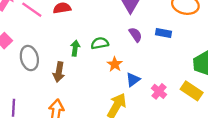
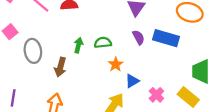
blue rectangle: (164, 33) -> (166, 38), size x1.6

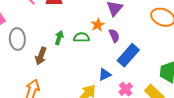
blue rectangle: (166, 38) -> (128, 55), moved, turned -70
orange star: (116, 64) -> (98, 25), moved

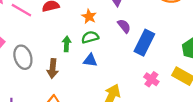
orange star: (98, 25) -> (89, 16), moved
blue triangle: (105, 75) -> (90, 60), moved, turned 48

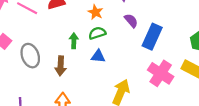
pink cross: (151, 79) -> (161, 73), size x1.6

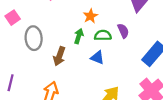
orange star: (95, 12) -> (90, 16), moved
purple semicircle: (131, 21) -> (123, 31), moved

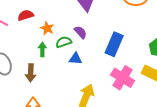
blue triangle: (97, 58) -> (75, 59), moved

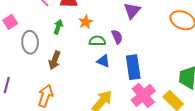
blue rectangle: (114, 44) -> (133, 67), moved, turned -50
green arrow: (42, 49) -> (58, 27), moved

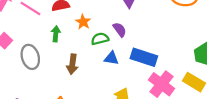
brown arrow: (55, 60) -> (72, 64), moved
blue rectangle: (133, 67) -> (144, 57), turned -50

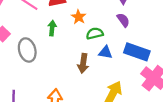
purple semicircle: (120, 30) -> (123, 20), moved
brown arrow: (72, 64) -> (83, 63), moved

